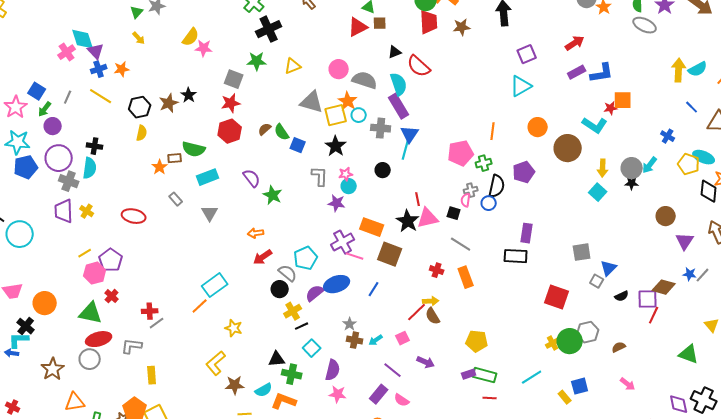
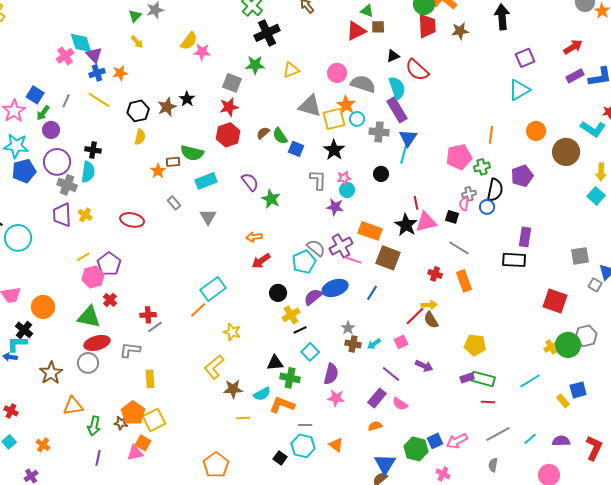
gray semicircle: (288, 273) -> (316, 248), moved

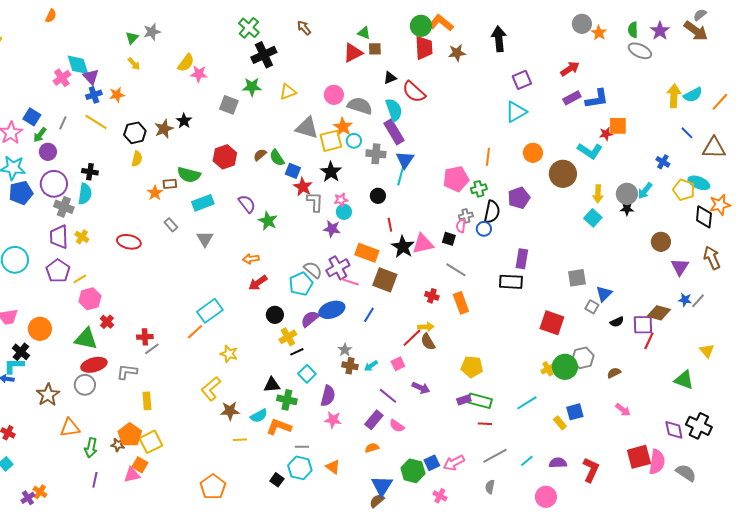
red star: (229, 107) -> (303, 187), moved, turned -30
red line: (416, 203) -> (390, 225), moved
purple pentagon: (109, 264) -> (58, 271), moved
orange cross: (43, 445) -> (40, 492), moved

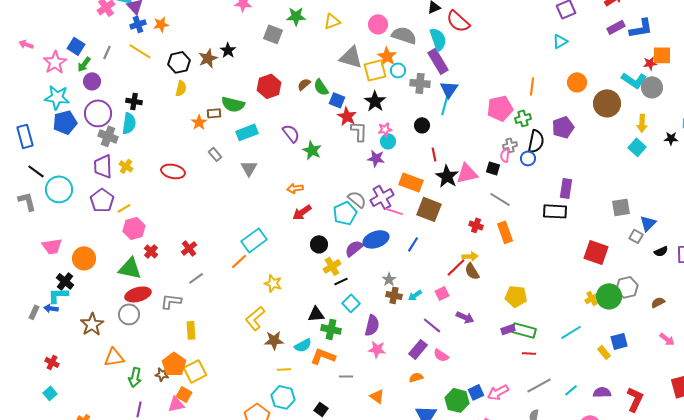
cyan triangle: (516, 112) -> (560, 41), size x0.7
gray circle: (627, 194) -> (652, 87), moved
red cross: (145, 337) -> (189, 248), moved, turned -35
cyan hexagon: (300, 468) -> (283, 397), moved

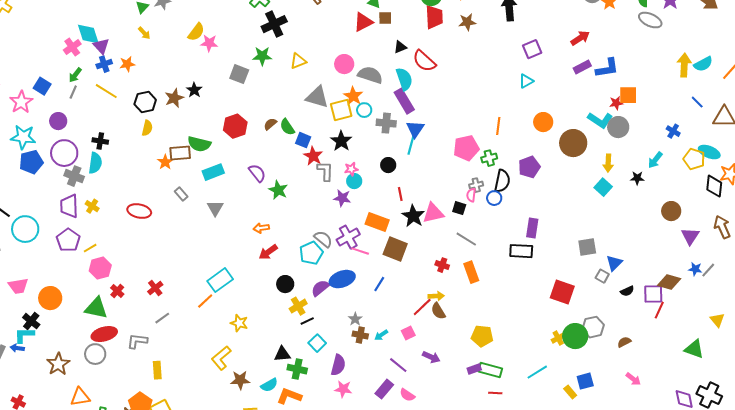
green arrow: (84, 64) -> (75, 75), moved
brown rectangle: (214, 113) -> (180, 153), size x1.5

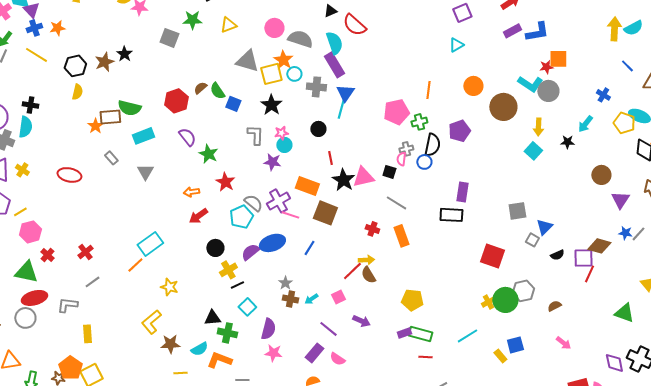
red hexagon: (235, 126) -> (176, 101), moved
red star: (313, 156) -> (225, 182), moved

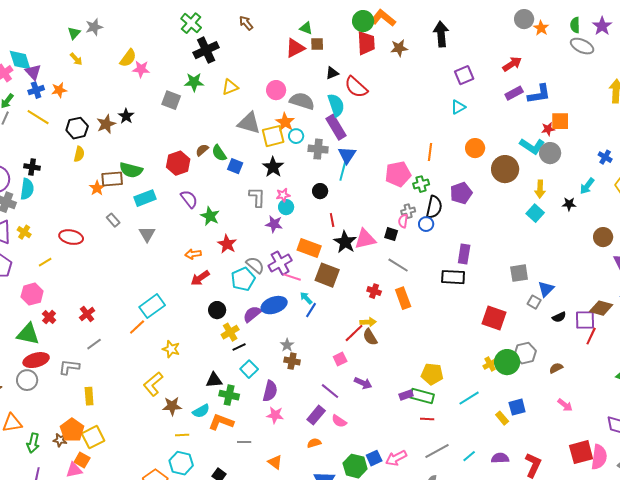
yellow line: (20, 212) -> (45, 262), moved
cyan arrow: (311, 299) -> (306, 298), moved, turned 80
yellow pentagon: (412, 300) -> (432, 374), moved

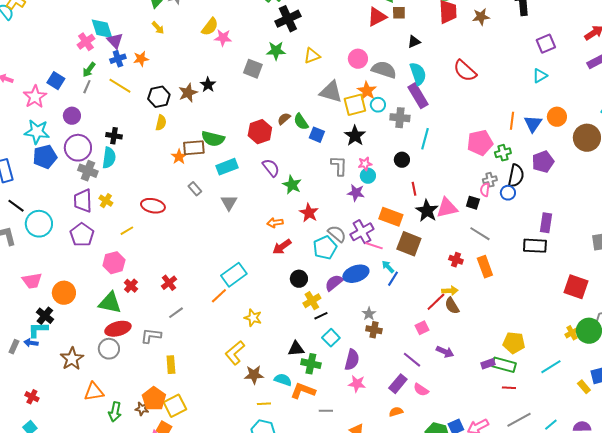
red semicircle: (356, 87) -> (465, 71), moved
blue triangle: (347, 155) -> (533, 124), moved
cyan semicircle: (201, 411) -> (283, 380), turned -132

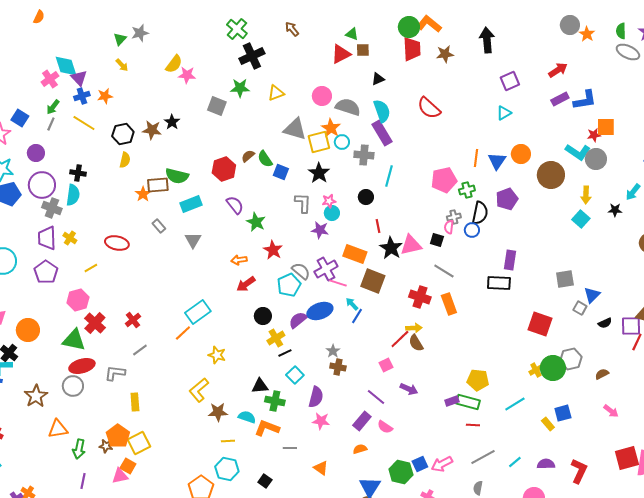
brown star: (188, 93) -> (152, 130), turned 30
red cross: (456, 260) -> (420, 297), size x1.5
red cross: (131, 286) -> (95, 323), size x1.5

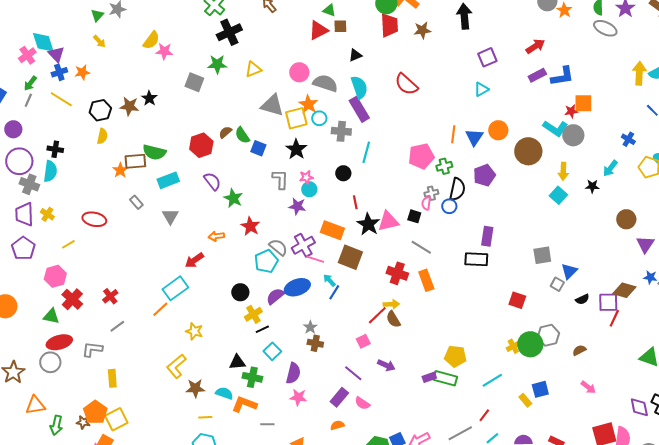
red arrow: (246, 284) -> (194, 260), moved
red square: (540, 324) -> (517, 300), size x0.7
green triangle: (74, 340) -> (51, 316), size x0.7
red line: (473, 425) -> (484, 415), moved, turned -56

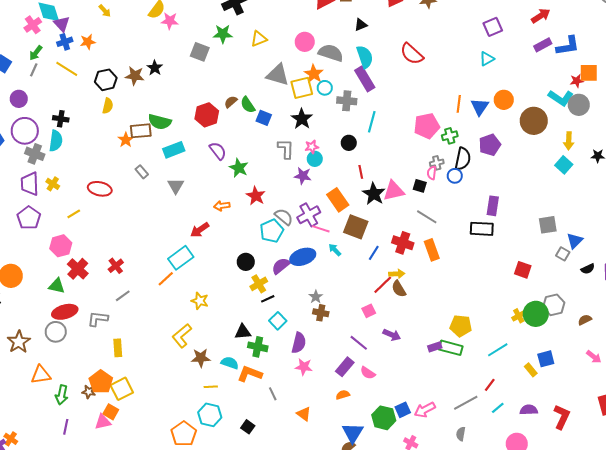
orange rectangle: (332, 230) -> (338, 200), turned 35
blue line: (334, 292) -> (374, 253), moved
gray line: (267, 424) -> (273, 394), turned 64

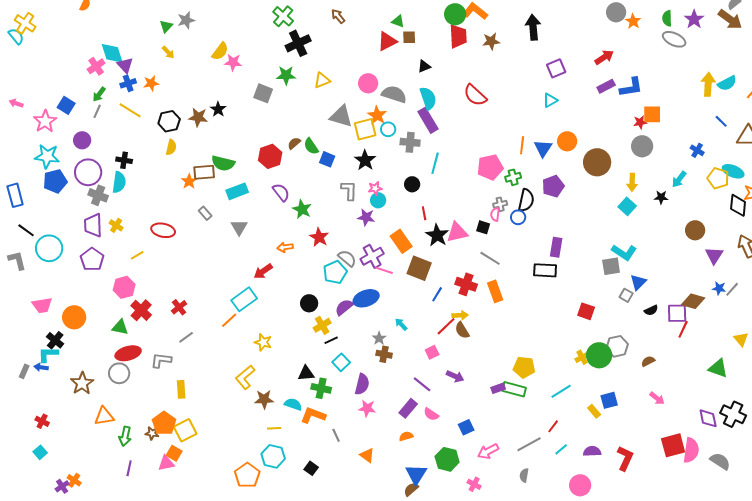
cyan L-shape: (561, 98) -> (624, 252), moved
cyan arrow: (335, 250) -> (401, 324), moved
blue square: (403, 410) -> (466, 427), moved

